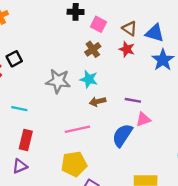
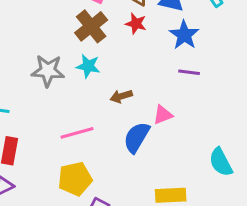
brown cross: (93, 49) -> (91, 26), size x1.5
purple line: (133, 100) -> (189, 72), moved
brown arrow: (98, 102) -> (121, 96), moved

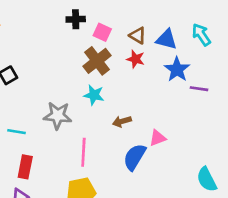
gray star: (48, 71) -> (58, 116), moved
purple line: (189, 72) -> (199, 89), moved
pink line: (77, 133) -> (83, 152), turned -72

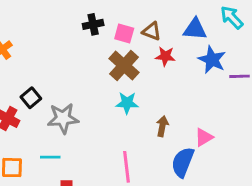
brown triangle: (138, 35) -> (152, 31), moved
gray star: (58, 116) -> (63, 118), moved
brown arrow: (122, 121) -> (162, 126), turned 126

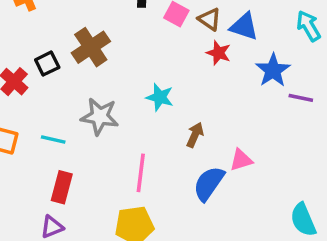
blue triangle: (195, 29) -> (244, 26), moved
brown cross: (124, 65) -> (91, 47), moved
gray star: (63, 118) -> (100, 116), moved

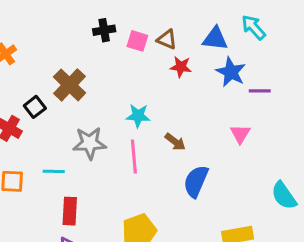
blue triangle: (244, 26) -> (215, 39), moved
brown arrow: (195, 135) -> (175, 142), turned 115
pink triangle: (241, 160) -> (240, 134), moved, turned -30
pink line: (141, 173) -> (134, 156), moved

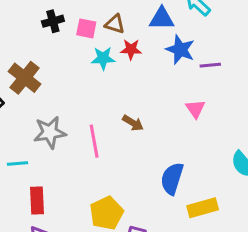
cyan star: (138, 116) -> (103, 58), moved
blue semicircle: (196, 181) -> (172, 179), moved

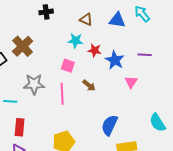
pink square: (86, 28) -> (68, 66), moved
red star: (131, 49) -> (95, 50), moved
blue star: (180, 50) -> (115, 60), moved

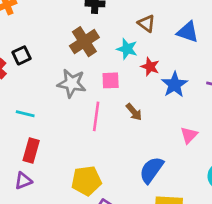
brown cross: (23, 46) -> (84, 42), moved
pink square: (68, 66) -> (111, 80), turned -32
pink triangle: (131, 82) -> (189, 135), moved
gray star: (34, 84) -> (72, 83), moved

